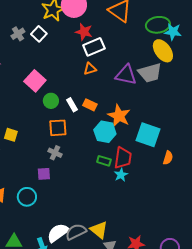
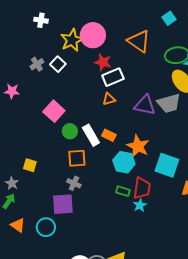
white rectangle: (72, 105) -> (91, 135), size x1.5
purple square: (44, 174) -> (63, 204), size x1.6

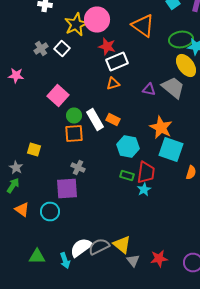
gray trapezoid: (169, 103) -> (173, 88), turned -125
purple triangle: (145, 105) -> (149, 90), size x0.6
orange star: (138, 146) -> (161, 128), moved
orange square: (77, 158) -> (74, 134), moved

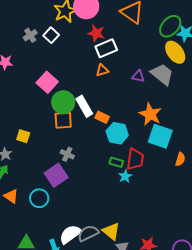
green ellipse: (181, 40) -> (170, 26), turned -40
green circle: (74, 116) -> (63, 102), size x1.5
orange rectangle: (113, 120) -> (102, 117), moved
purple square: (67, 188) -> (56, 175), turned -30
cyan star: (144, 190) -> (125, 176), moved

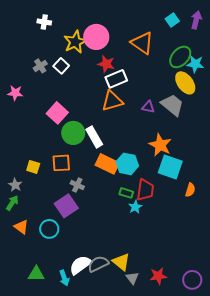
orange triangle: (102, 70) -> (112, 101), size x1.6
orange rectangle: (102, 117) -> (107, 164), moved, size x1.6
orange square: (63, 120) -> (61, 163), moved

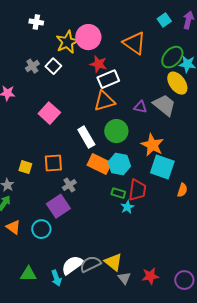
green circle: (73, 133) -> (116, 131), moved
gray cross: (77, 185) -> (69, 185), turned 32

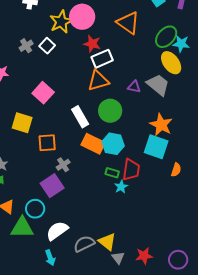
orange star: (152, 145) -> (161, 125), moved
yellow square: (25, 167) -> (22, 123), moved, size x1.5
white semicircle: (72, 265) -> (57, 231), moved
green triangle: (28, 274) -> (22, 228), moved, size x1.4

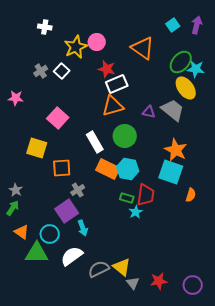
pink circle: (82, 17) -> (97, 42), size x0.7
cyan arrow: (50, 258) -> (83, 228), moved

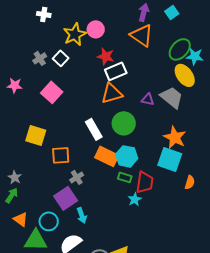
purple arrow: (197, 25) -> (144, 12), moved
pink square: (58, 118) -> (52, 92), moved
green rectangle: (127, 198) -> (125, 177), moved

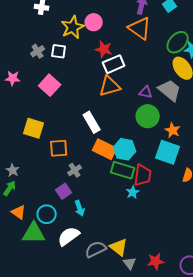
white square: (61, 58) -> (59, 51), turned -35
green circle: (124, 123) -> (148, 116), moved
orange star: (175, 137) -> (173, 130), size x0.7
green rectangle: (125, 177) -> (123, 170), size x1.6
purple square: (66, 198) -> (64, 191), size x0.7

